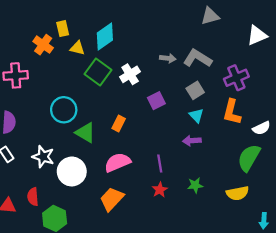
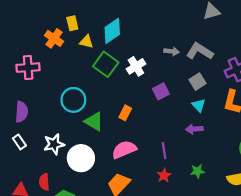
white star: (43, 157) -> (54, 144), turned -30

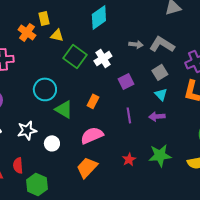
cyan diamond: (112, 31) -> (99, 17), moved
purple line: (164, 151) -> (129, 115), moved
white circle: (81, 158) -> (52, 143), size x0.6
green star: (197, 171) -> (160, 155), size x1.6

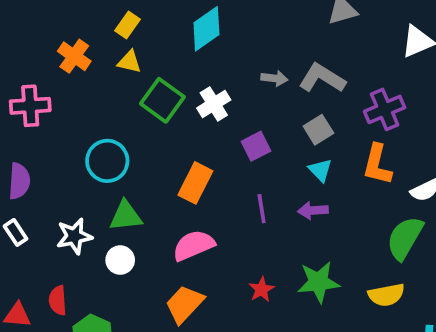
yellow rectangle: (44, 18) -> (128, 25), moved, turned 48
orange rectangle: (93, 101) -> (195, 183), size x1.5
green triangle: (64, 109) -> (126, 216), moved, turned -36

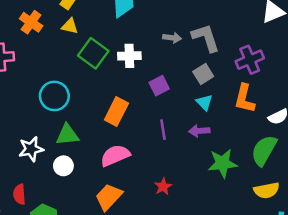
gray L-shape: (322, 78) -> (206, 38), turned 40
white cross: (214, 104) -> (129, 56), turned 30
green star: (318, 282) -> (223, 163), moved
yellow semicircle: (386, 295) -> (267, 190), moved

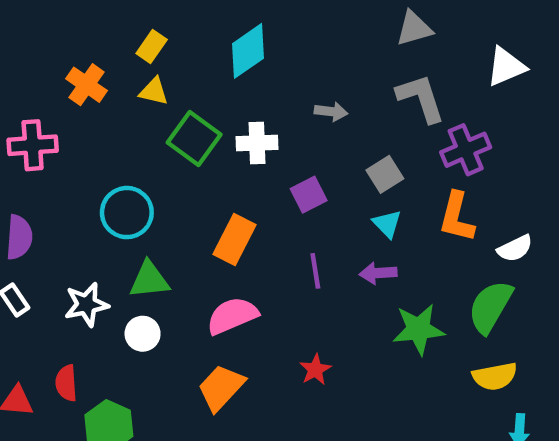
gray L-shape: (206, 38) -> (421, 98), moved

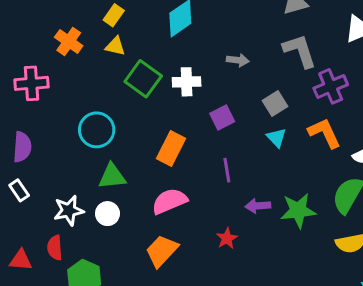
orange L-shape: (457, 217) -> (325, 133), turned 141
purple arrow: (378, 273) -> (258, 206), moved
white star: (86, 305) -> (69, 211), moved

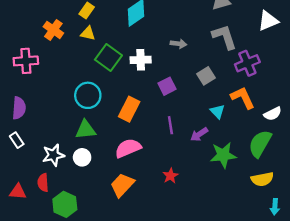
cyan circle: (97, 130) -> (88, 95), moved
cyan triangle: (276, 138) -> (218, 111), moved
purple arrow: (258, 206) -> (199, 134), moved, turned -30

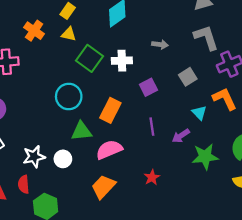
green triangle: (86, 130) -> (81, 131), moved

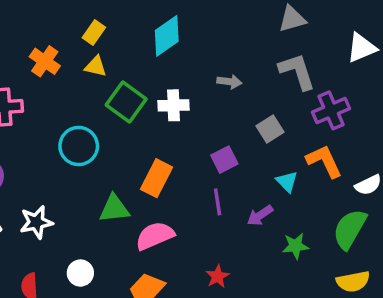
purple square: (148, 87) -> (224, 160), moved
cyan circle: (69, 97) -> (79, 146), moved
white star: (34, 157) -> (36, 222), moved
green star: (205, 157) -> (295, 246), size x0.7
white circle: (63, 159) -> (80, 273), moved

